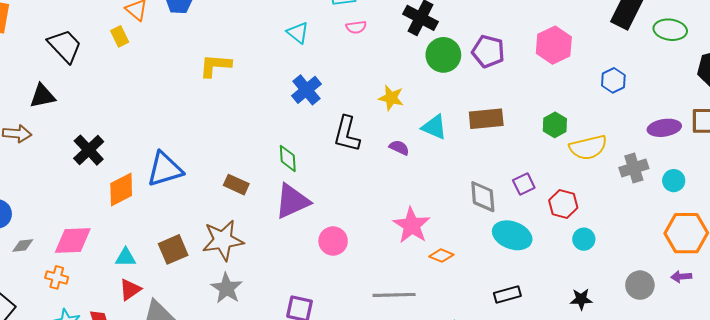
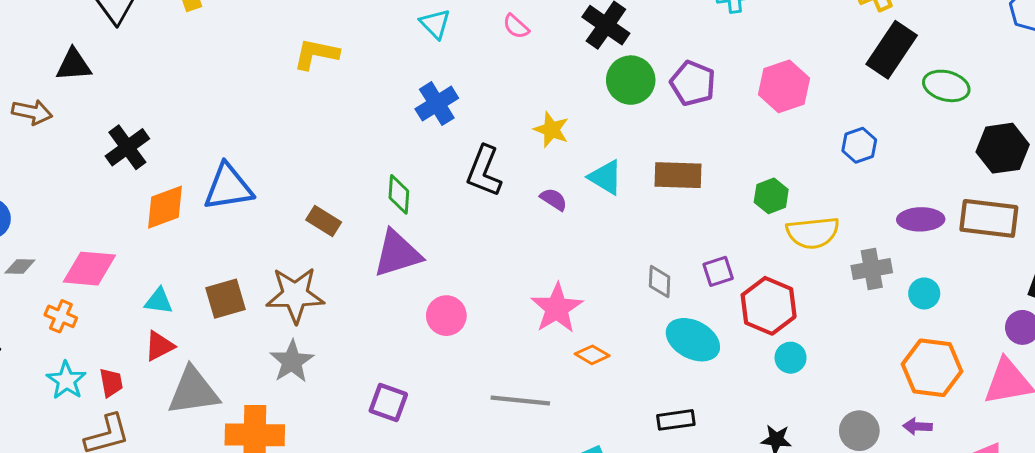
pink semicircle: (356, 27) -> (516, 26), turned 42
gray diamond: (483, 197) -> (660, 281), size x0.7
red hexagon: (563, 204) -> (769, 306), size x1.4

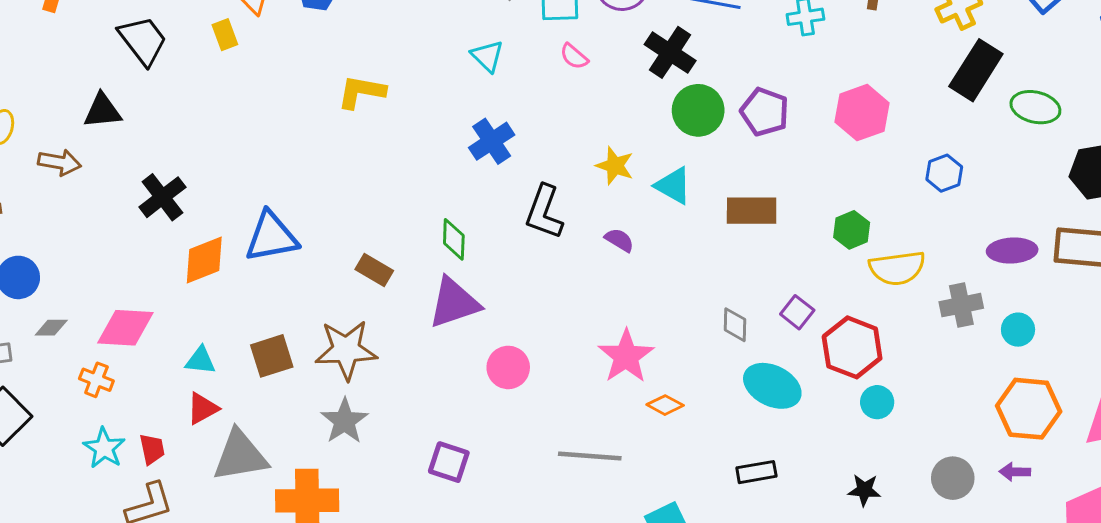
cyan triangle: (605, 177) -> (673, 186), moved
purple square: (718, 271) -> (797, 312), turned -32

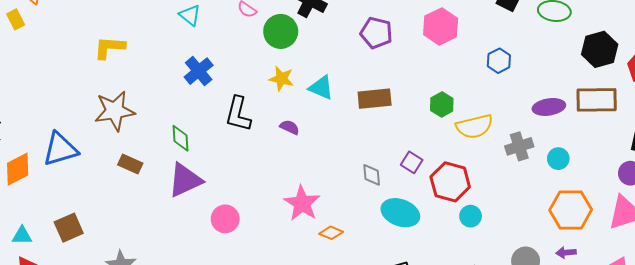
green circle: (698, 110) -> (281, 31), moved
brown star: (346, 350) -> (115, 111), moved

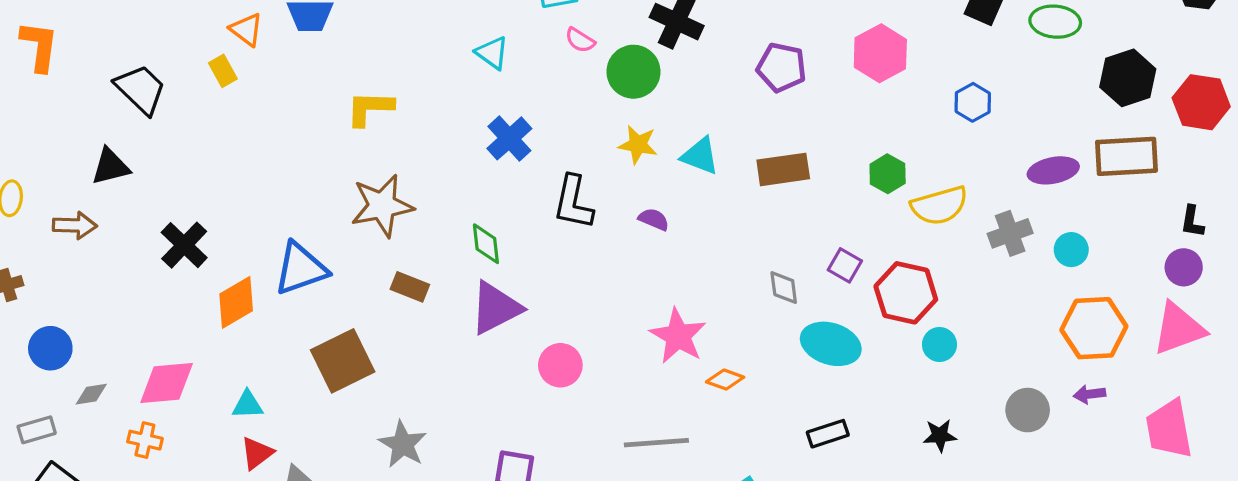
brown square: (69, 228) -> (343, 361), moved, size x1.4

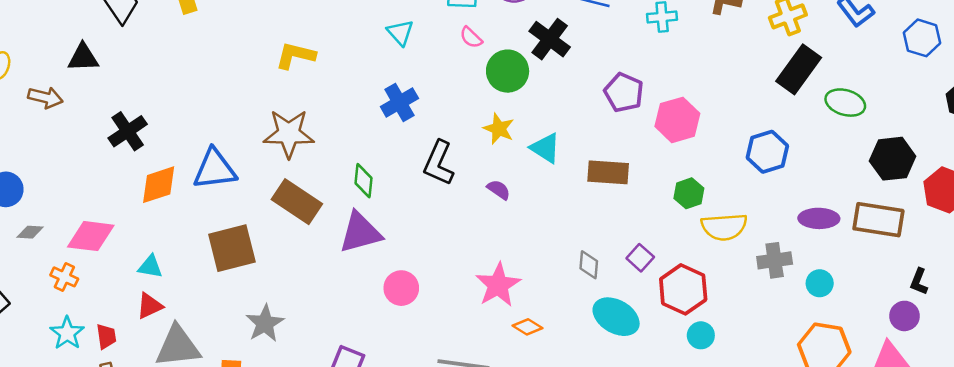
pink hexagon: (880, 53) -> (677, 120), moved
blue hexagon: (973, 102) -> (767, 152), size x1.4
brown rectangle: (410, 287) -> (297, 202), size x1.6

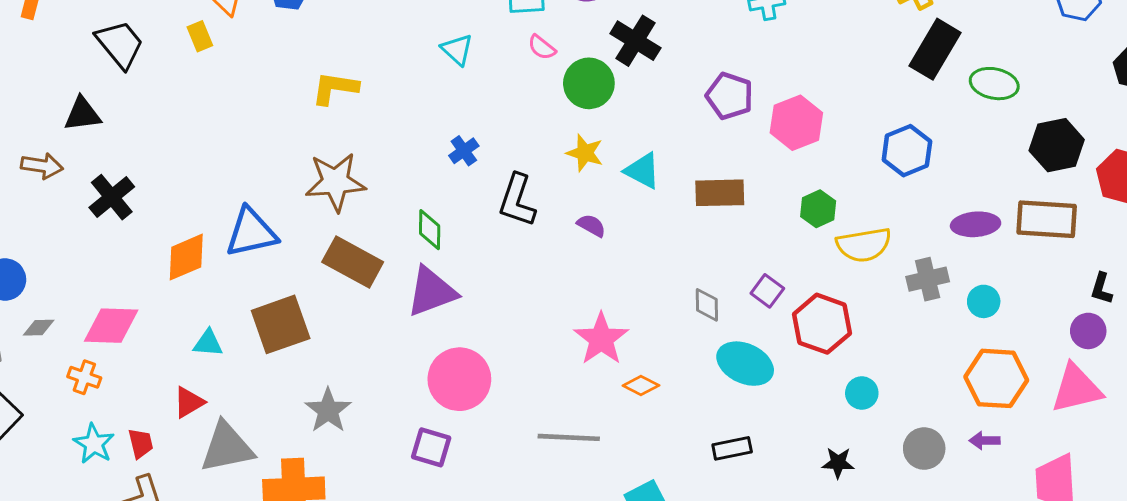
blue cross: (399, 102) -> (464, 151), moved, size x0.7
black cross: (128, 131) -> (112, 197), moved
cyan triangle: (150, 267) -> (208, 343), moved
pink circle: (401, 288) -> (459, 379), moved, size x1.5
cyan circle: (701, 335) -> (862, 393), moved

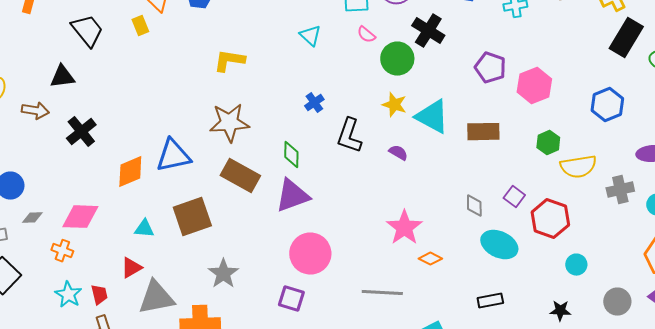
cyan triangle: (642, 171) -> (432, 117), size x1.4

